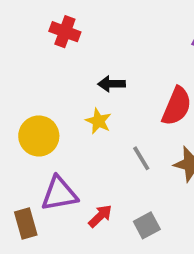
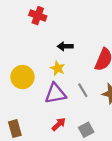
purple triangle: (59, 194) -> (55, 93), moved

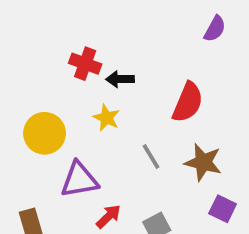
red cross: (38, 16) -> (85, 64), moved
purple triangle: (55, 93) -> (79, 180), moved

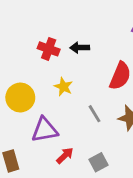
black arrow: (120, 79) -> (80, 48), moved

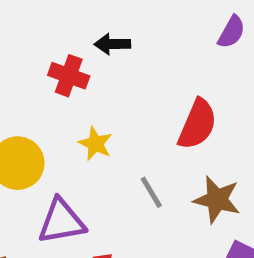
black arrow: (80, 48) -> (112, 44), moved

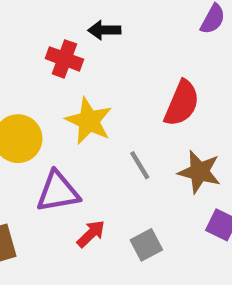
yellow star: (95, 144) -> (89, 121), size x1.5

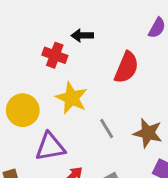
red semicircle: (182, 103) -> (126, 67), moved

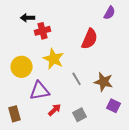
black arrow: (82, 35) -> (28, 18), moved
red cross: (55, 55) -> (43, 31), turned -35

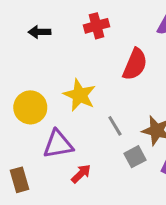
red cross: (43, 31) -> (97, 26), moved
gray square: (80, 115) -> (135, 157), moved

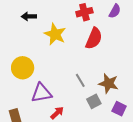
red cross: (97, 26) -> (84, 12), moved
yellow star: (80, 95) -> (55, 34), moved

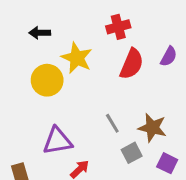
purple semicircle: (115, 11) -> (169, 56), moved
yellow circle: (23, 68) -> (47, 80), moved

